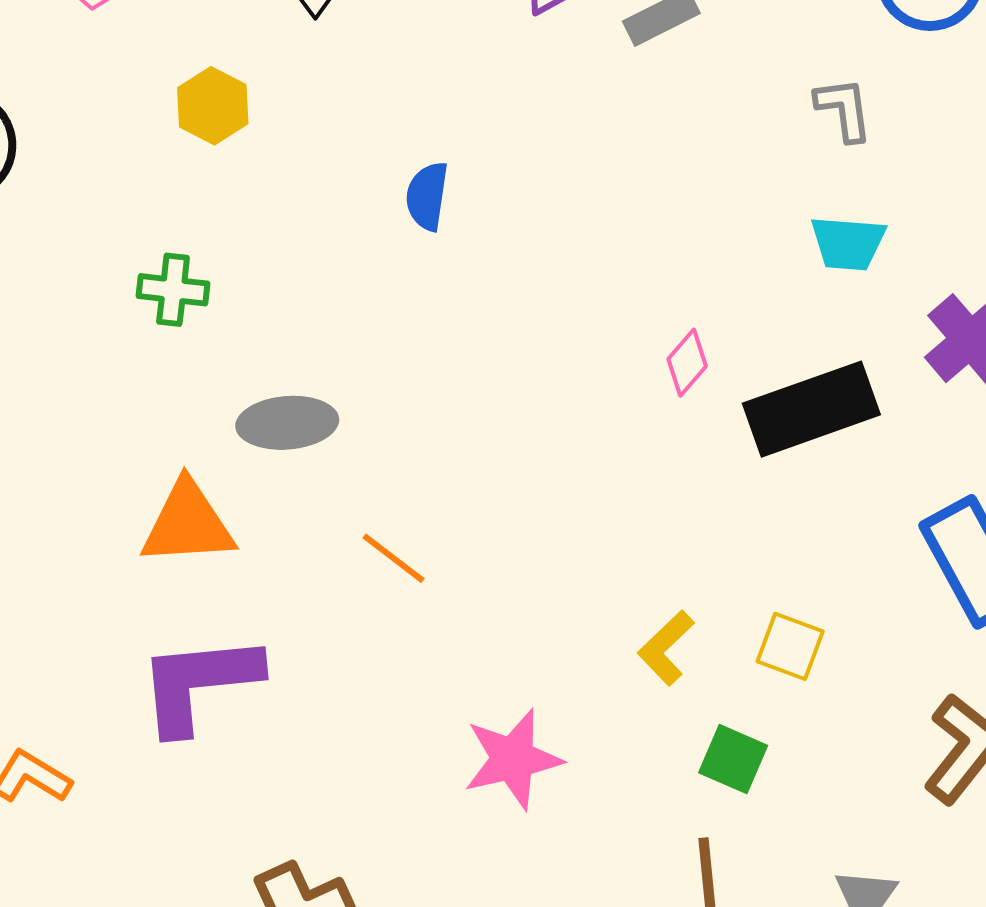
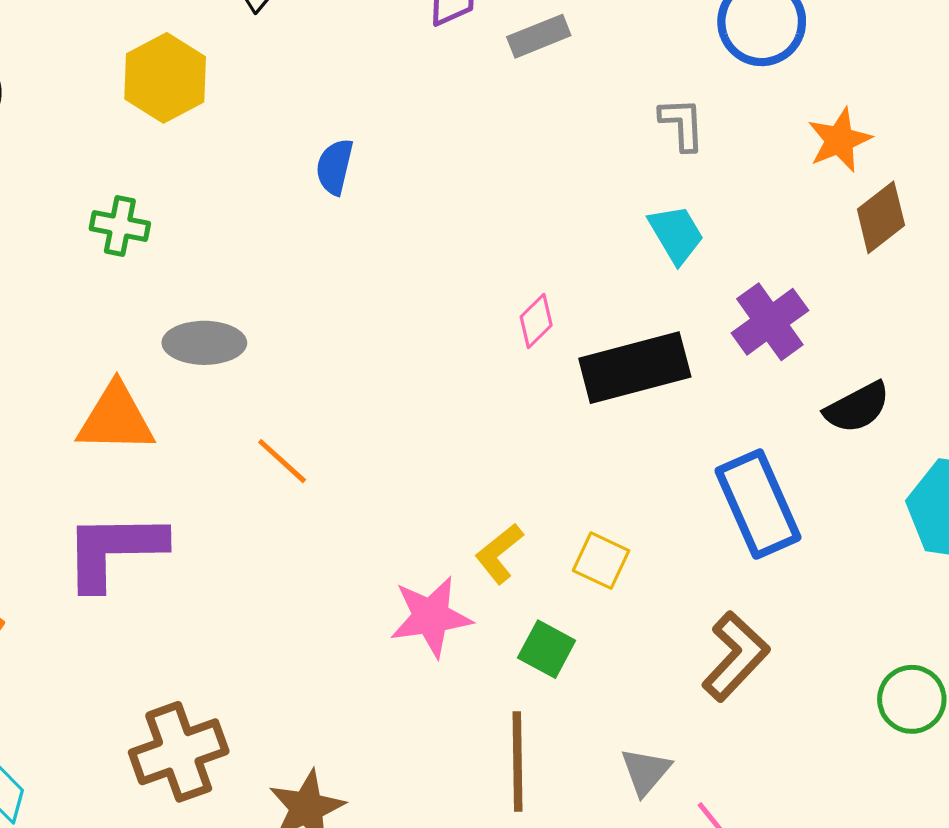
yellow hexagon: (213, 106) -> (165, 78), size x1.4
cyan trapezoid: (848, 243) -> (676, 234), turned -130
pink star: (513, 759) -> (431, 617), moved

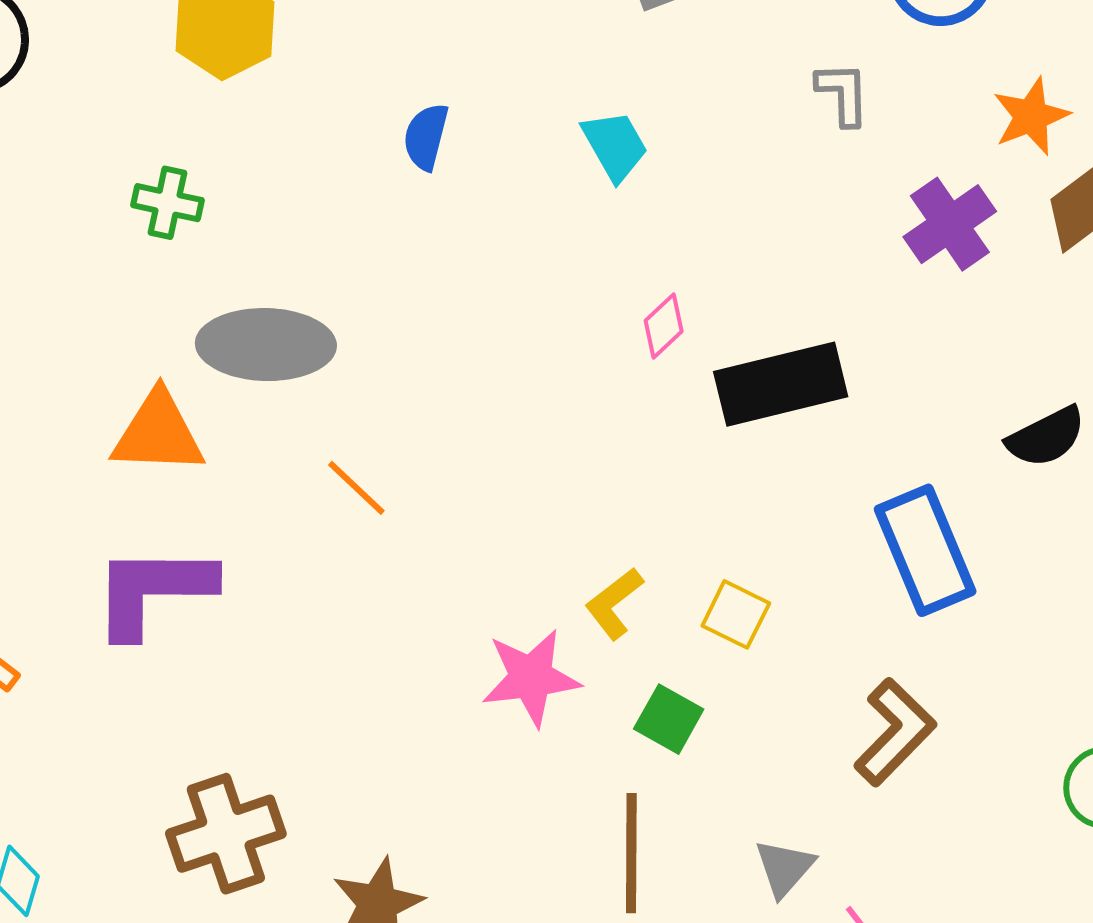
cyan trapezoid: (676, 234) -> (615, 146), moved
purple cross: (770, 322) -> (950, 224), moved
gray ellipse: (204, 343) -> (266, 345), size x1.4

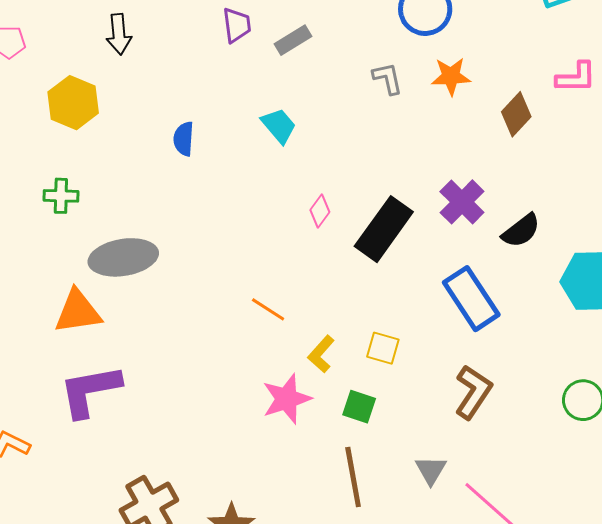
orange star: (1031, 116) -> (451, 76), moved, turned 30
purple cross: (950, 224) -> (462, 202), moved
black rectangle: (781, 384) -> (384, 229), turned -30
orange line: (356, 488) -> (268, 309), moved

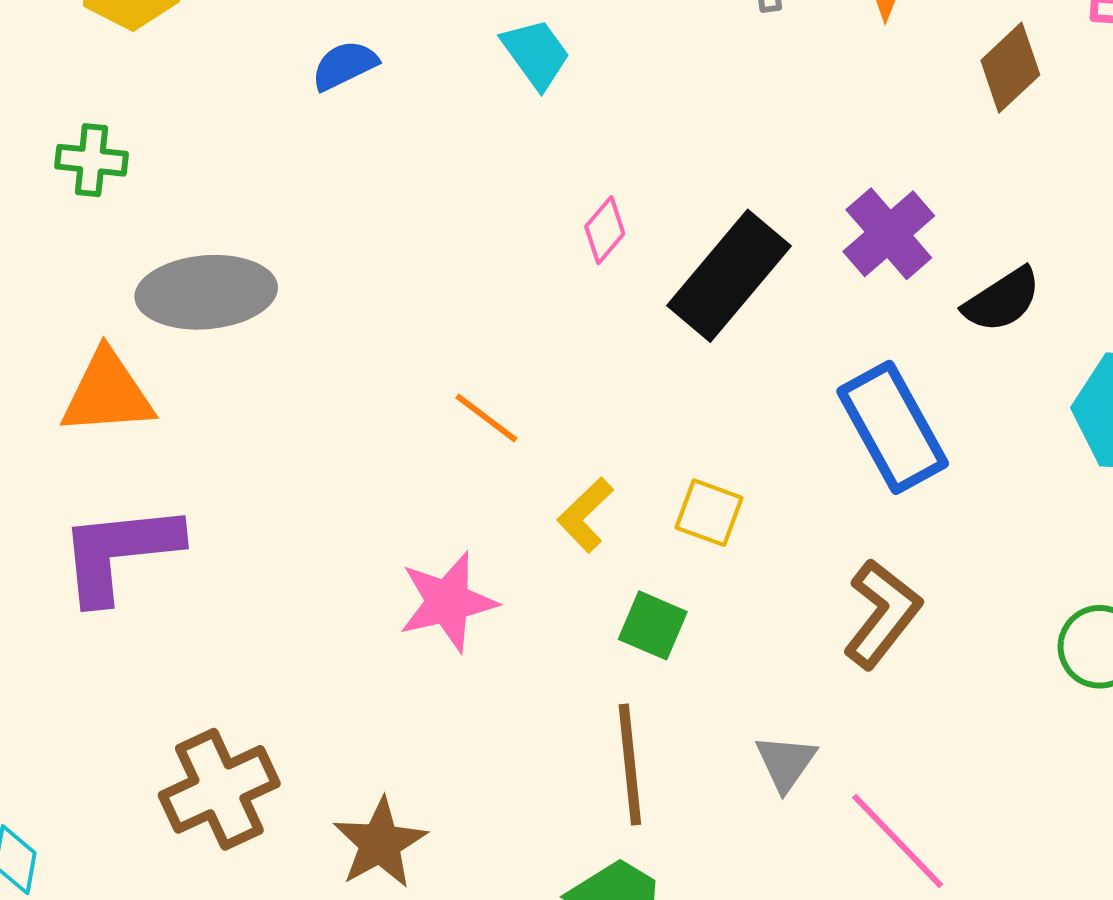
blue semicircle: (184, 139) -> (345, 65), turned 56
pink star: (287, 399) -> (448, 602), moved

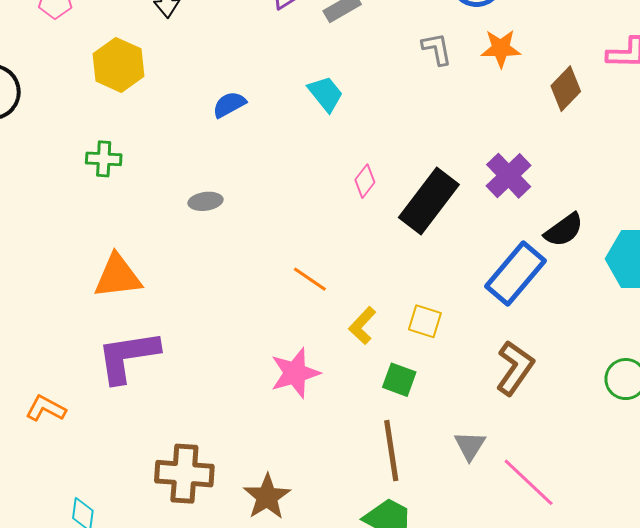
gray ellipse: (206, 292) -> (205, 201), moved, size x0.5
black semicircle: (1002, 300) -> (564, 230), moved
blue rectangle: (893, 427) -> (515, 273), turned 72
brown cross: (219, 789) -> (184, 474), turned 32

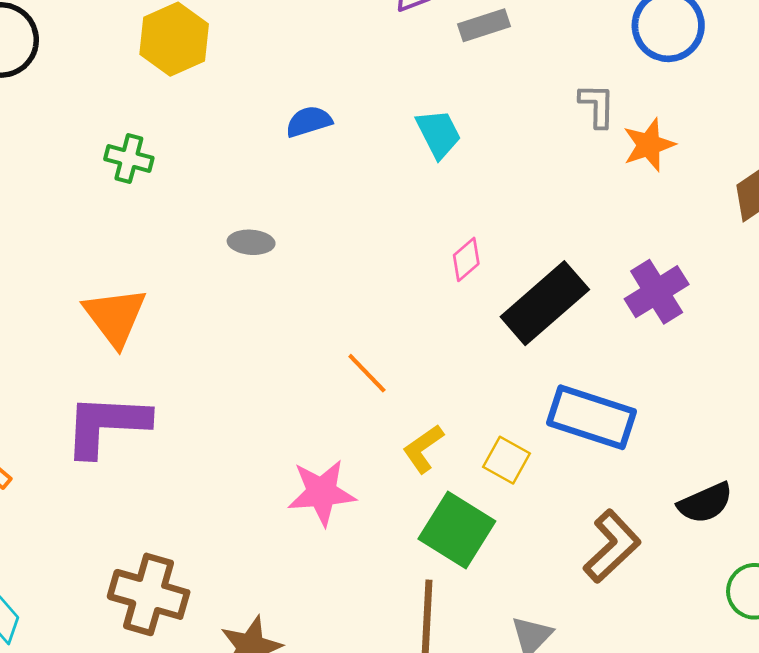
orange star: (501, 48) -> (649, 145), moved, turned -30
black semicircle: (564, 230) -> (705, 503), moved
blue rectangle: (515, 273) -> (592, 417), moved, turned 56
orange triangle: (118, 276) -> (115, 317), turned 48
green square: (399, 380) -> (457, 530), size x1.6

